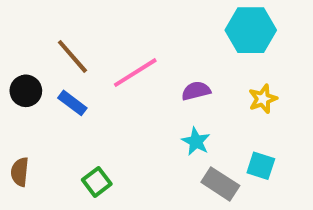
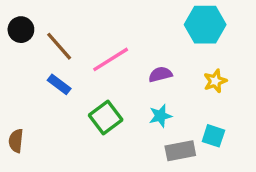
black circle: (26, 91) -> (21, 30), moved
cyan star: (196, 141) -> (160, 116), turned 30
green square: (97, 182) -> (106, 118), moved, size x1.4
gray rectangle: (220, 184) -> (180, 151), turned -44

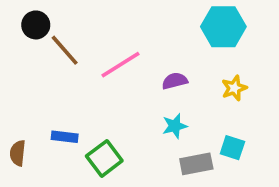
black circle: (21, 30) -> (36, 25), moved
blue rectangle: (59, 84) -> (65, 137), moved, turned -30
green square: (106, 118) -> (104, 158), moved

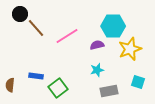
cyan hexagon: (223, 27) -> (113, 26), moved
yellow star: (234, 88) -> (130, 49), size x1.6
cyan square: (232, 148) -> (138, 82), moved

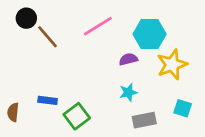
pink line: (67, 36) -> (98, 26), moved

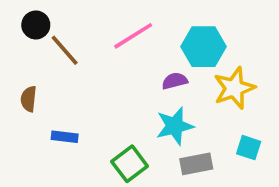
cyan star: (128, 92) -> (175, 126), size x1.5
brown semicircle: (13, 112) -> (29, 99), moved
green square: (77, 116) -> (130, 164), moved

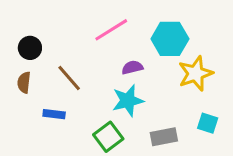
black circle: (36, 25) -> (30, 48), moved
brown line: (65, 50) -> (69, 78), moved
purple semicircle: (175, 81) -> (132, 67), moved
cyan star: (175, 126) -> (128, 101), moved

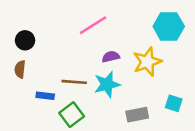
cyan hexagon: (170, 39) -> (169, 26), moved
yellow star: (196, 73) -> (147, 62), moved
brown line: (69, 78) -> (74, 82), moved, turned -45
green square: (108, 137) -> (72, 115), moved

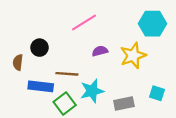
black circle: (25, 40) -> (40, 48), moved
cyan star: (107, 84) -> (92, 91), moved
blue rectangle: (45, 96) -> (41, 86), size x1.5

